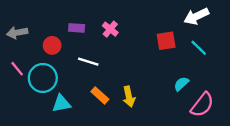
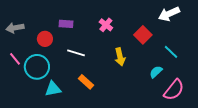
pink cross: (110, 29) -> (106, 25), moved
red square: (166, 41) -> (143, 35), turned -36
cyan line: (199, 48) -> (171, 52), moved
yellow arrow: (129, 97) -> (120, 57), moved

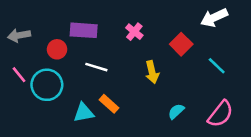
purple rectangle: (66, 24) -> (84, 30), size x1.5
cyan semicircle: (156, 72) -> (176, 111), moved
cyan triangle: (53, 89) -> (84, 113), moved

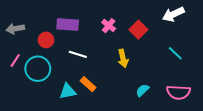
red square: (181, 44) -> (138, 30), moved
pink line: (19, 75) -> (15, 60), turned 72
pink semicircle: (220, 114) -> (178, 92), turned 55

